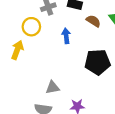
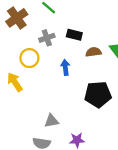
brown semicircle: (93, 21) -> (93, 52), turned -40
yellow arrow: (17, 50) -> (15, 82), turned -54

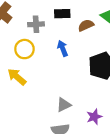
gray cross: (47, 38) -> (36, 24), turned 32

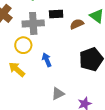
gray cross: (36, 24) -> (33, 23), size x1.5
blue arrow: (63, 48) -> (47, 60), moved

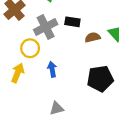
gray cross: (33, 23) -> (46, 27), turned -35
yellow arrow: (17, 69) -> (18, 73), turned 60

